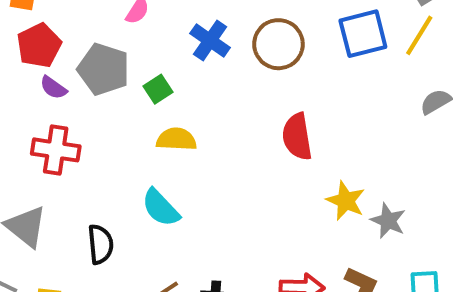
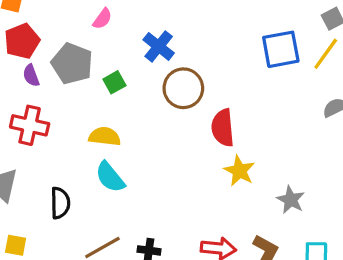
brown circle: (278, 44) -> (183, 88), moved
purple semicircle: (53, 88) -> (31, 75), turned 30
yellow semicircle: (176, 139) -> (105, 136), moved
yellow star: (346, 201) -> (239, 171), moved

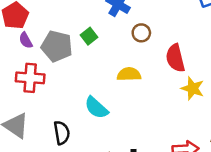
gray pentagon: (72, 64) -> (57, 46), moved
brown circle: (183, 88) -> (141, 33), size x0.6
yellow semicircle: (105, 136) -> (129, 74), moved

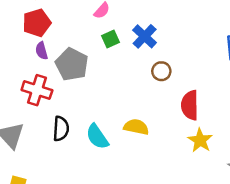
green square: (89, 36) -> (111, 39), moved
yellow semicircle: (129, 74) -> (136, 127), moved
black semicircle: (62, 133) -> (61, 129), moved

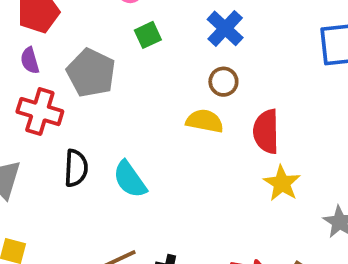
blue cross: (145, 36) -> (225, 28), moved
purple semicircle: (42, 51) -> (30, 61), moved
yellow semicircle: (136, 127) -> (205, 121), moved

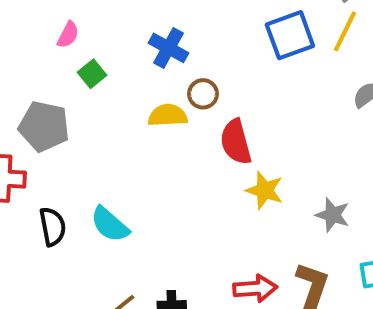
brown circle: (223, 82) -> (203, 94), moved
yellow semicircle: (205, 121) -> (168, 115), moved

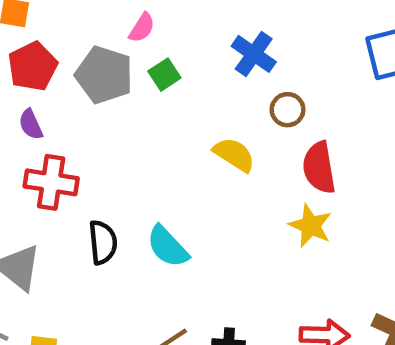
yellow semicircle: (168, 115) -> (234, 155), moved, turned 30
gray pentagon: (44, 126) -> (104, 75), moved
yellow star: (265, 190) -> (310, 226), moved

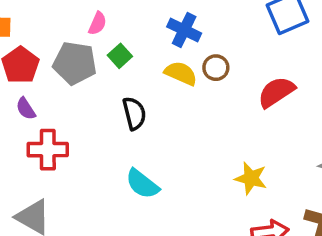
yellow semicircle: (234, 155) -> (181, 73), moved
red semicircle: (319, 168) -> (276, 92), moved, turned 75
yellow star: (310, 226) -> (251, 178), moved
black semicircle: (103, 242) -> (134, 113), moved

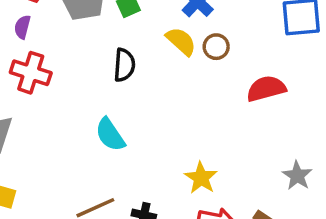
purple semicircle: (26, 109) -> (22, 27), turned 30
yellow star: (251, 178) -> (201, 178), moved

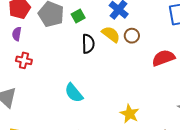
black semicircle: (124, 65) -> (88, 44), moved
red cross: (31, 73) -> (24, 60), size x0.7

